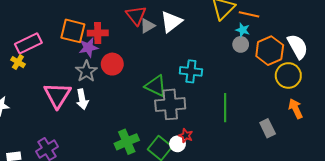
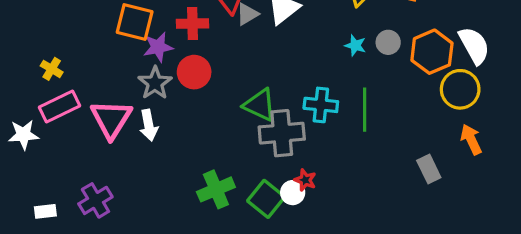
cyan star: (243, 30) -> (355, 45), moved
red cross: (98, 33) -> (193, 24), moved
pink rectangle: (28, 43) -> (59, 106), moved
cyan cross: (191, 71) -> (321, 105), moved
green line: (225, 108) -> (365, 110), moved

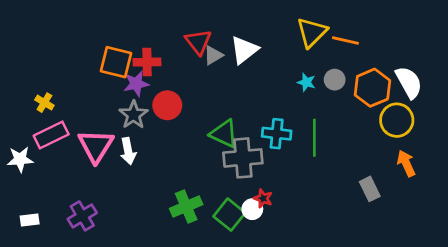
red cross: (193, 24) -> (147, 62), moved
white rectangle: (45, 211) -> (30, 220), moved

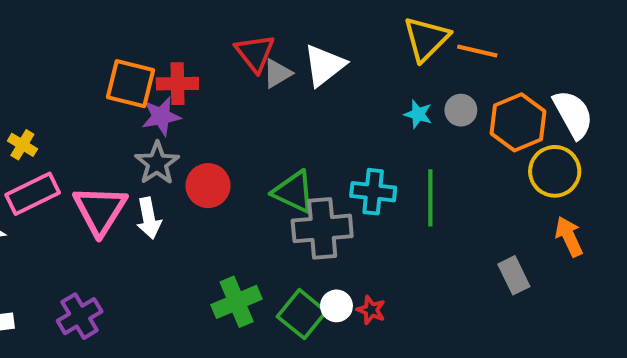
red circle: (167, 105) -> (208, 186), moved
red star: (263, 198) -> (371, 310), moved

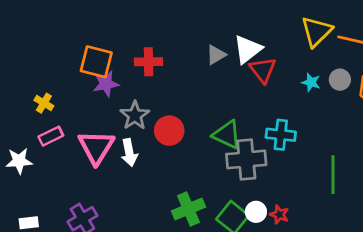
red triangle: (255, 53) -> (263, 70), moved
orange square: (131, 84) -> (96, 62), moved
purple star: (161, 116) -> (106, 84), moved
pink rectangle: (33, 194) -> (51, 136), size x0.7
green line: (430, 198) -> (333, 175), moved

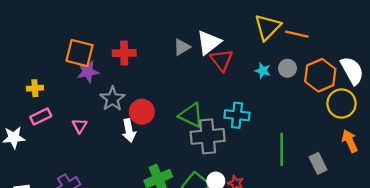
yellow cross: (44, 103) -> (35, 88), turned -35
pink triangle: (96, 147) -> (80, 126), size x0.5
white arrow: (129, 153) -> (129, 131), moved

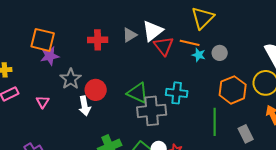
orange line: (297, 34) -> (190, 43), moved
red cross: (124, 53) -> (98, 40), moved
orange hexagon: (320, 75) -> (233, 90), moved

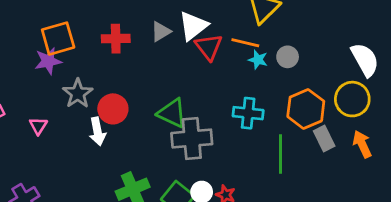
orange square: (43, 40) -> (58, 39), moved, turned -30
cyan cross: (177, 93) -> (248, 113), moved
gray rectangle: (246, 134) -> (324, 139), moved

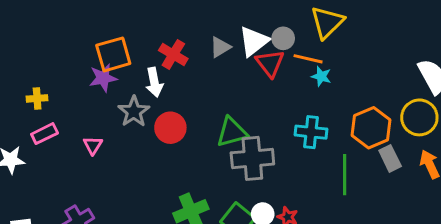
red cross: (116, 39) -> (173, 54), turned 32
gray circle: (288, 57) -> (283, 38), moved
green triangle: (172, 113) -> (232, 132), turned -40
white arrow: (97, 131) -> (154, 82), moved

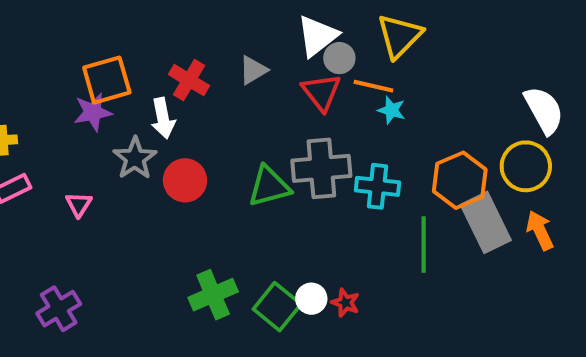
white triangle: (254, 41) -> (317, 36), moved
gray cross: (252, 158) -> (321, 168), moved
gray rectangle: (390, 158) -> (486, 222), size x1.6

